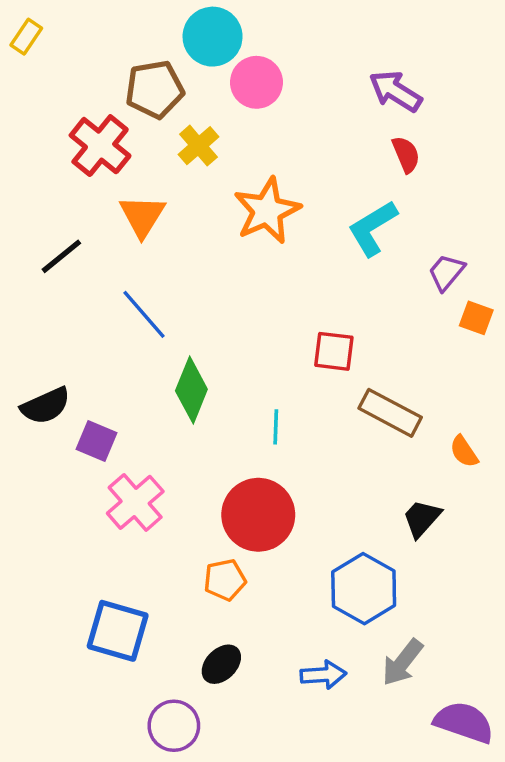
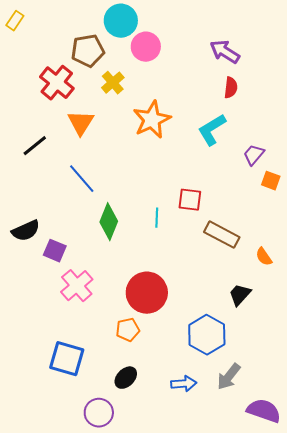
red semicircle: (406, 154) -> (231, 88), turned 30
cyan line: (276, 427) -> (157, 218), moved

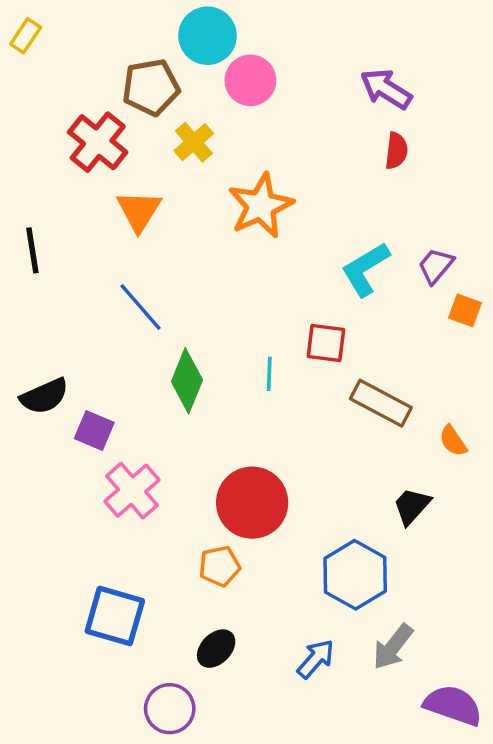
cyan L-shape: (212, 130) -> (365, 269), moved
black line: (35, 146) -> (32, 250), moved, turned -60
blue arrow: (184, 384) -> (316, 659), turned -45

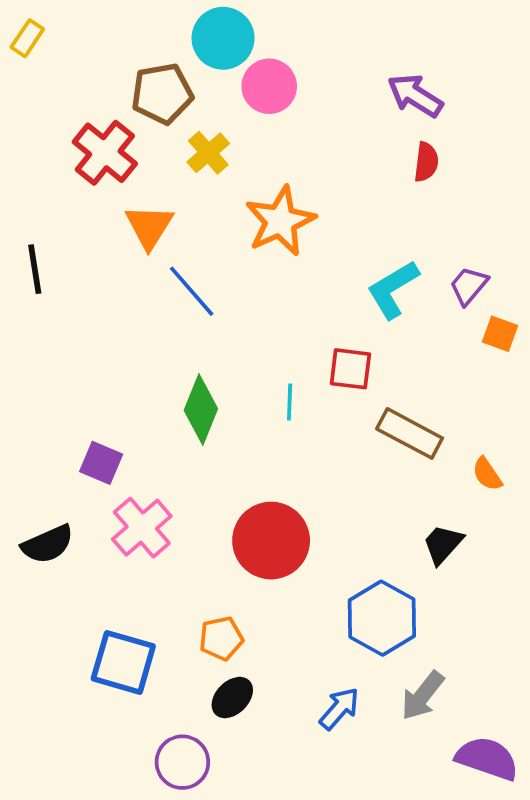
blue line: (141, 307) -> (192, 291), moved
black semicircle: (44, 396) -> (48, 544), moved
orange pentagon: (220, 566) -> (221, 638), moved

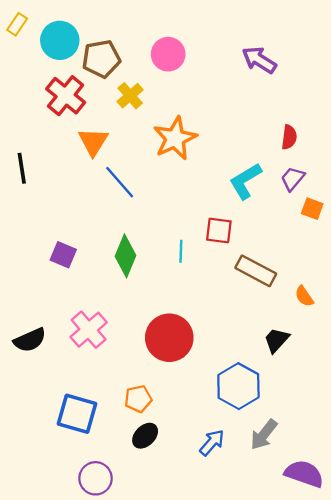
cyan circle: (223, 38) -> (60, 40), moved
red semicircle: (426, 162) -> (289, 137), moved
purple square: (101, 463) -> (63, 255), moved
purple circle: (182, 762) -> (96, 478), moved

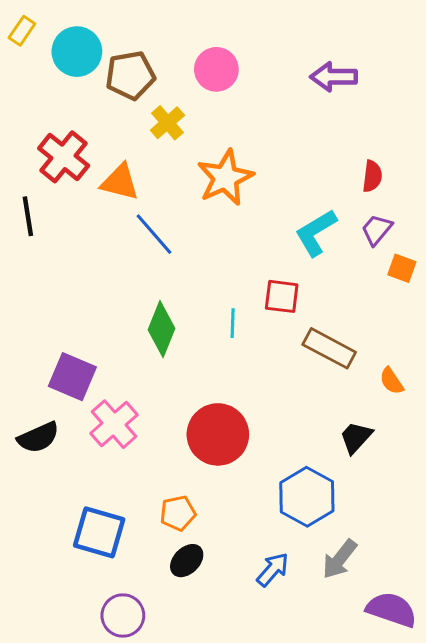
purple arrow: (259, 60) -> (334, 77), turned -32
red cross: (66, 96) -> (64, 157), moved
orange triangle: (93, 142) -> (120, 182), turned -48
purple square: (63, 255) -> (72, 377), moved, size x1.4

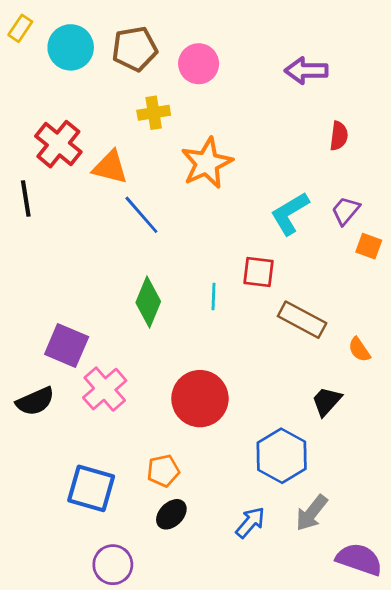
brown pentagon: (130, 75) -> (135, 49), moved
yellow cross: (167, 123) -> (154, 113), turned 32
red semicircle: (372, 176) -> (339, 136), moved

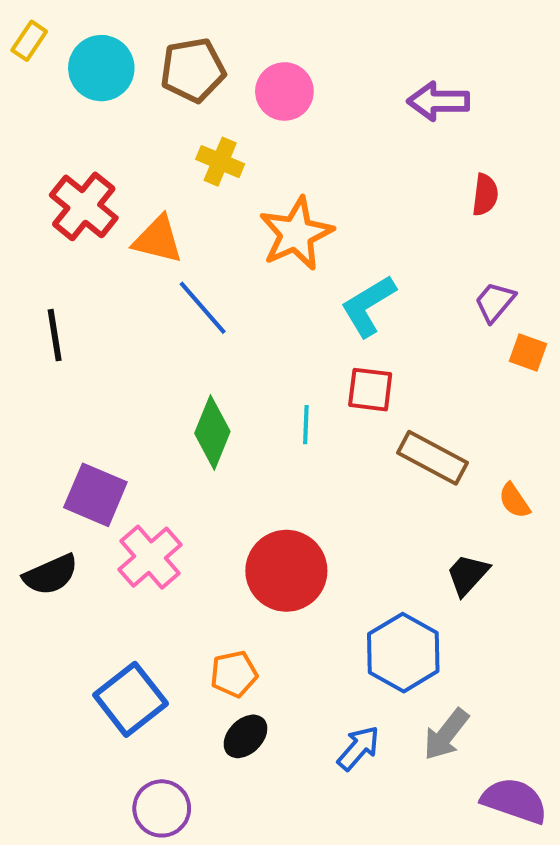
yellow cross: (154, 113) -> (220, 162), turned 32
black line: (26, 198) -> (55, 335), moved
cyan L-shape: (290, 213) -> (368, 306), moved
blue square: (91, 488) -> (131, 699), turned 36

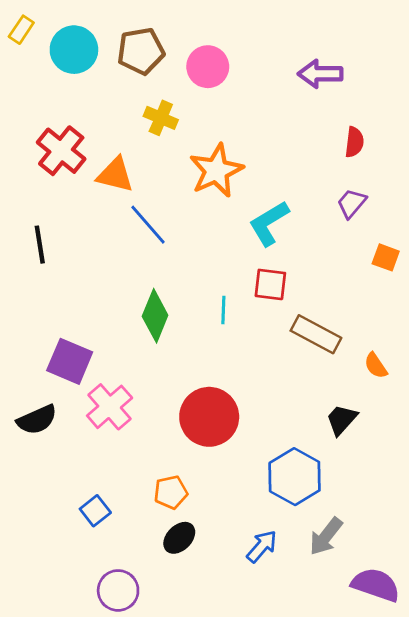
purple trapezoid: (495, 302) -> (352, 203), moved
blue square: (131, 699) -> (95, 511), size x0.6

